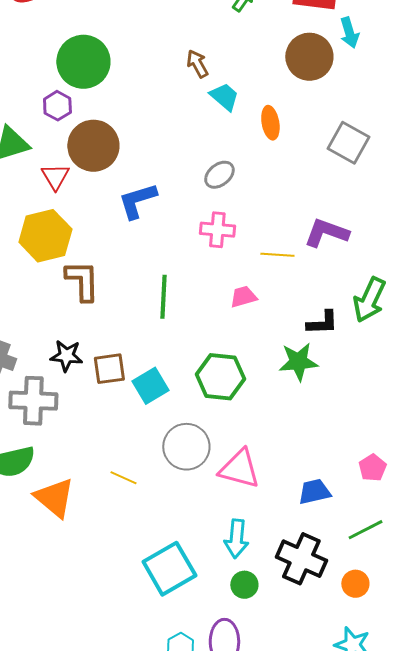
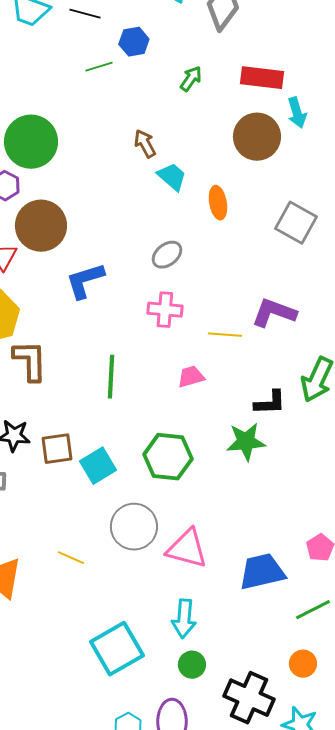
blue trapezoid: (314, 492) -> (262, 572), size x1.4
black cross: (301, 559) -> (249, 698), moved

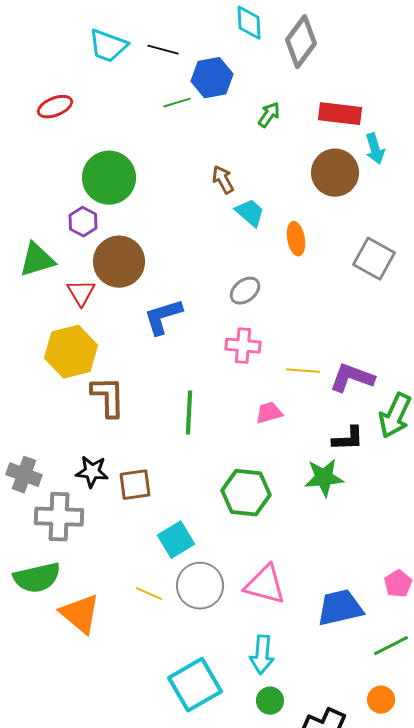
blue hexagon: (134, 42) -> (212, 78), size x1.4
purple L-shape: (274, 313) -> (352, 378), moved
cyan square: (98, 466) -> (176, 540), moved
gray circle: (134, 527) -> (200, 586), moved

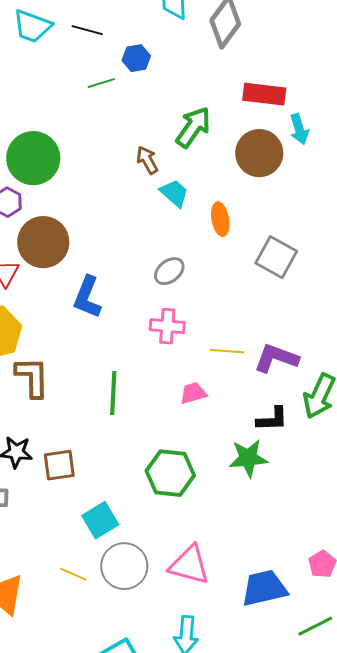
blue hexagon: (212, 78) -> (136, 58), size x0.7
green arrow: (269, 115) -> (193, 127), moved, size x1.6
gray square: (374, 259) -> (276, 257), moved
blue L-shape: (163, 317) -> (87, 297), turned -51

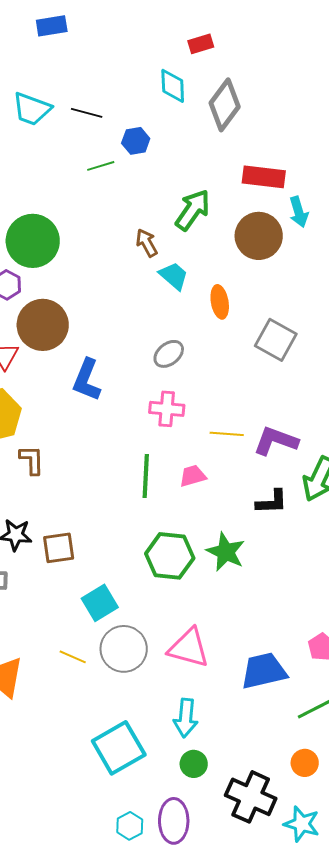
brown L-shape: (32, 377) -> (32, 460), size x0.7
green line: (113, 393) -> (146, 476), moved
green star: (248, 458) -> (226, 552), moved, turned 30

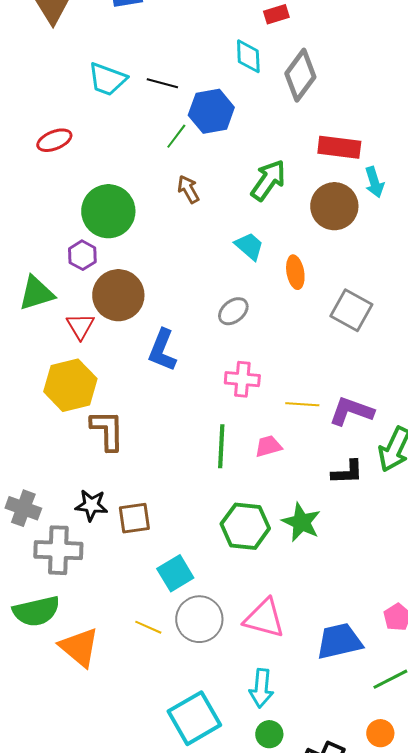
blue hexagon: (136, 141) -> (211, 111), size x1.6
green line: (101, 166) -> (176, 136), turned -36
brown arrow: (147, 243) -> (188, 189), moved
gray ellipse: (169, 354) -> (233, 311), moved
brown L-shape: (32, 460) -> (107, 430), size x1.4

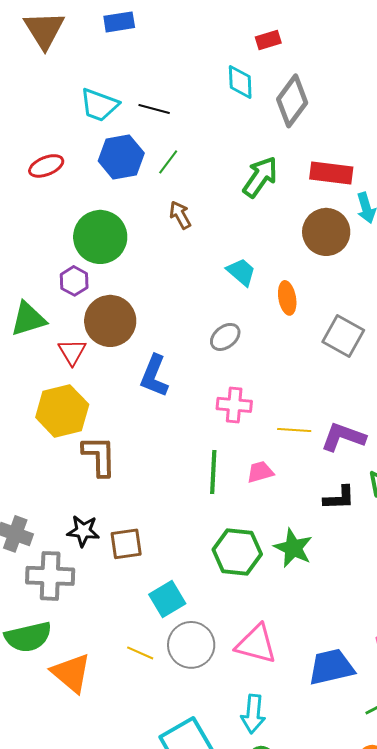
blue hexagon: (211, 111) -> (121, 157), moved
green arrow: (268, 180) -> (260, 177), moved

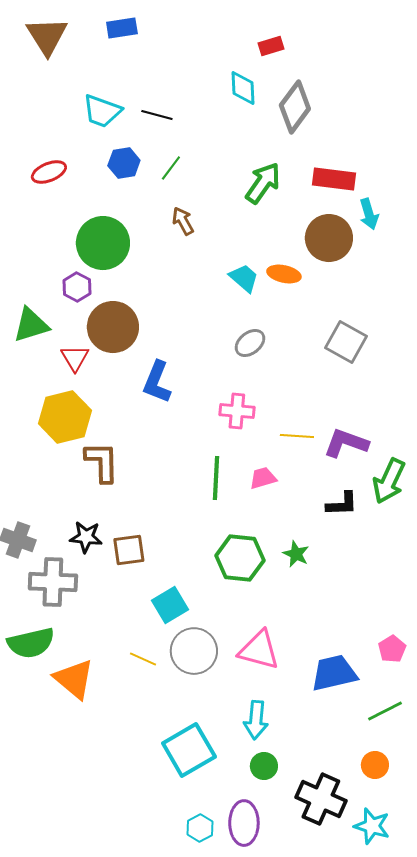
blue hexagon: (121, 157) -> (124, 163), size x0.7
orange ellipse: (287, 298) -> (284, 274), moved, turned -68
gray ellipse: (225, 337) -> (250, 343), moved
green star: (293, 548) -> (296, 554), size x0.7

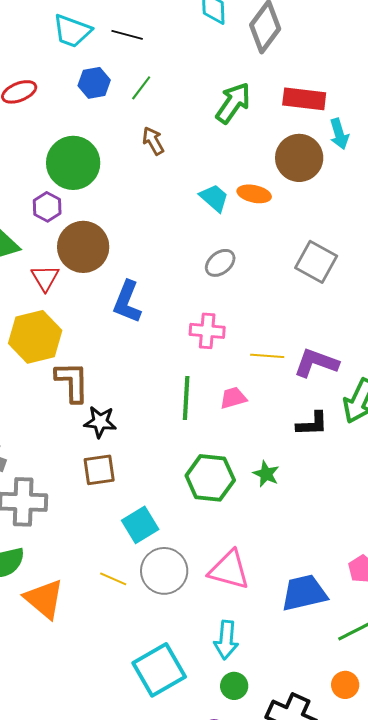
black star: (86, 537) -> (100, 422), moved

